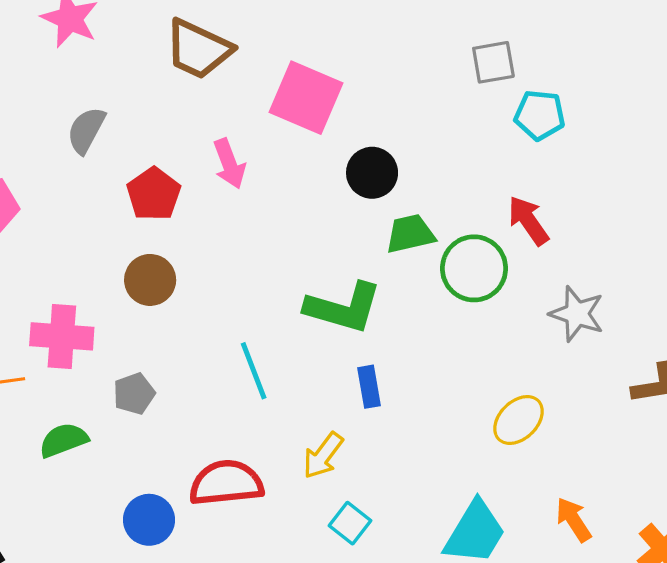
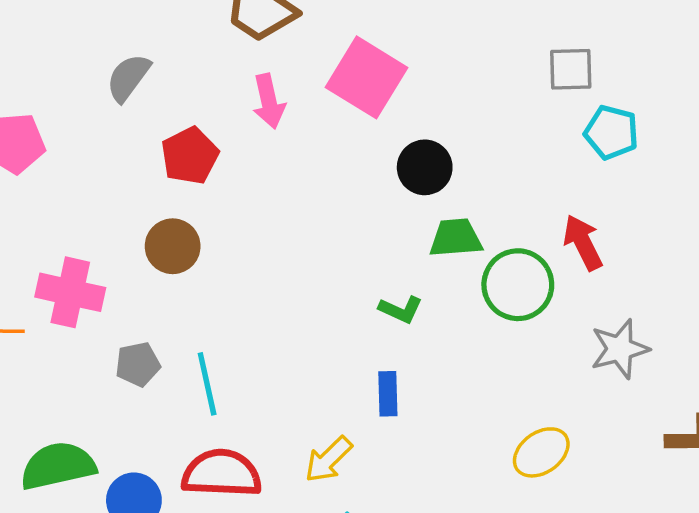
pink arrow: (229, 164) -> (269, 101), moved
green L-shape: (343, 308) -> (401, 310), moved, size x0.5
gray star: (577, 314) -> (620, 349), turned 30
cyan line: (254, 371) -> (207, 384), moved
green semicircle: (63, 440) -> (58, 466), moved, size x1.4

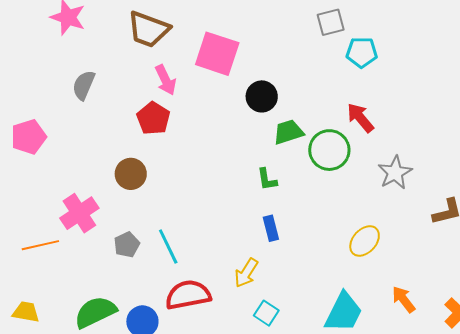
red pentagon: (190, 156) -> (153, 118), moved
pink cross: (70, 292) -> (79, 213), turned -33
green L-shape: (401, 310) -> (267, 179), turned 70

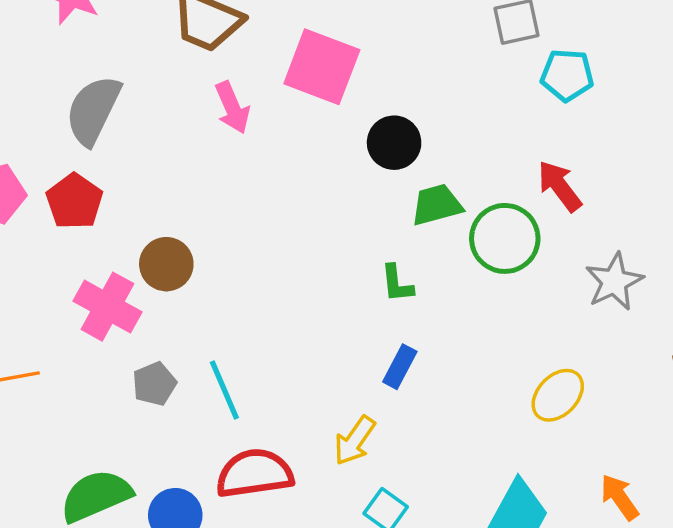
gray semicircle: (84, 85) -> (93, 110), size x1.4
red pentagon: (153, 118) -> (74, 201), moved
pink cross: (79, 213) -> (108, 307), moved, turned -30
blue rectangle: (271, 228) -> (400, 367), turned 40

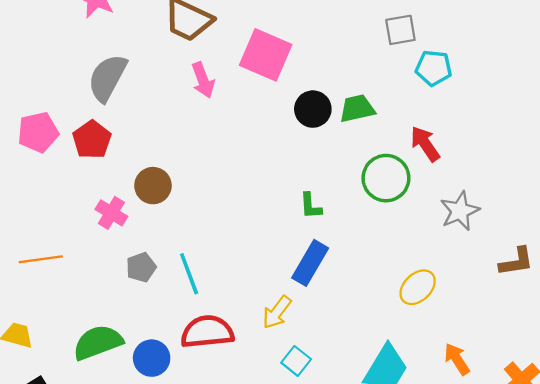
green trapezoid: (437, 205) -> (357, 109), moved
pink cross: (108, 307) -> (111, 213), size x0.7
blue rectangle: (400, 367) -> (310, 263), size x1.5

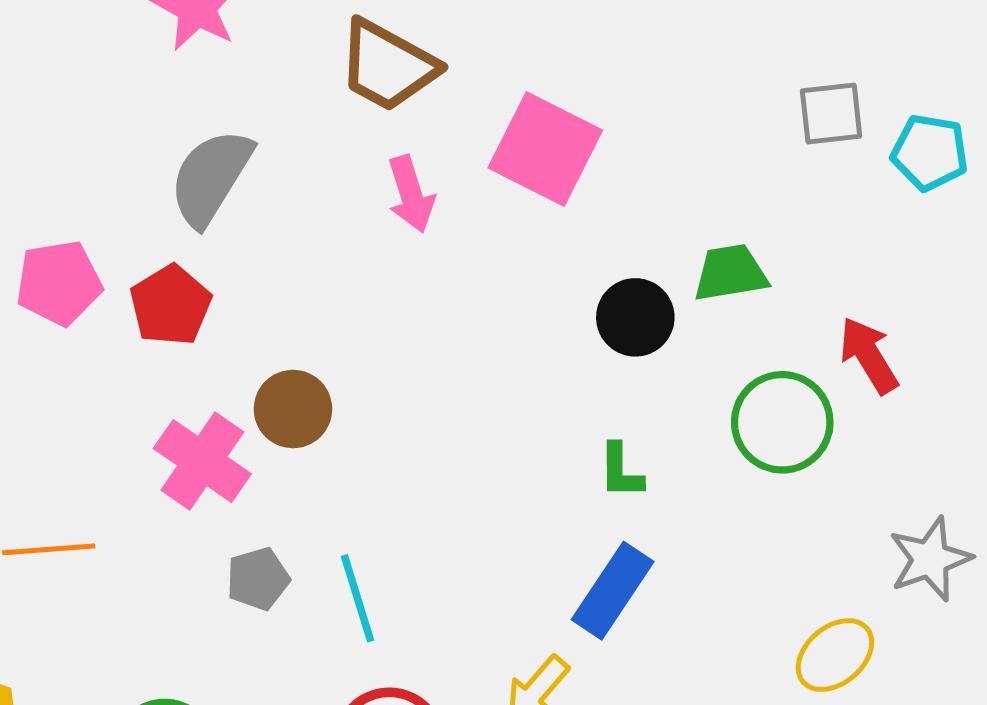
cyan pentagon: (434, 68) -> (930, 152), moved
black circle: (313, 109) -> (635, 317), moved
gray star: (460, 211) -> (930, 559), moved
pink cross: (111, 213) -> (202, 461), size x1.4

